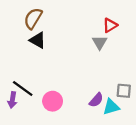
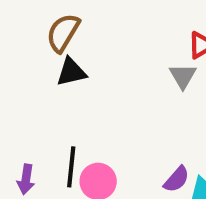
black triangle: (38, 40) -> (71, 72), turned -42
black line: (23, 89) -> (71, 167), moved, turned 60

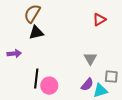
gray triangle: (183, 76) -> (90, 59), moved
purple arrow: (26, 179) -> (14, 54), moved, turned -104

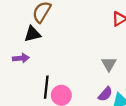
black triangle: (36, 33) -> (32, 34), moved

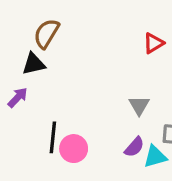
purple arrow: (21, 58) -> (18, 97), turned -42

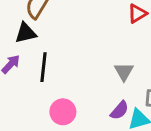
black line: (53, 137) -> (44, 67), moved

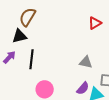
gray triangle: (124, 72) -> (86, 62), turned -48

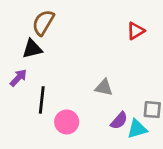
black line: (32, 59) -> (42, 100), moved
gray triangle: (86, 62) -> (104, 87), moved

